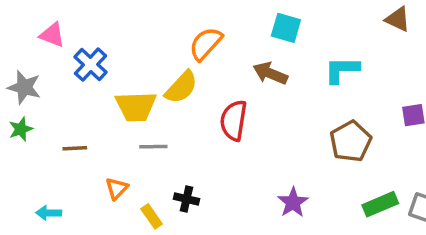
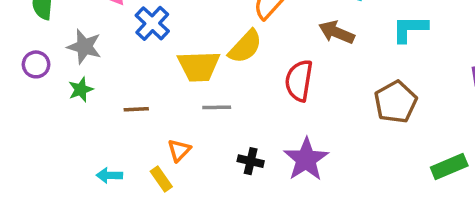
brown pentagon: (351, 141) -> (396, 102), moved
purple star: (293, 202) -> (306, 159), moved, size x1.4
yellow rectangle: (152, 216) -> (161, 179), moved

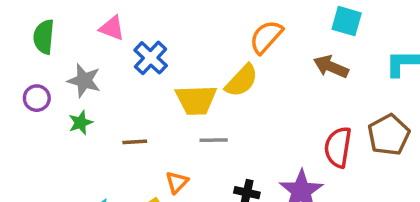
red semicircle: (299, 81) -> (338, 147), moved

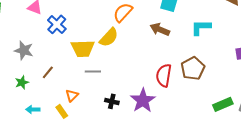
gray star: (84, 81) -> (24, 50), moved
green star: (81, 123) -> (22, 82), moved
brown line: (135, 142) -> (48, 72), turned -48

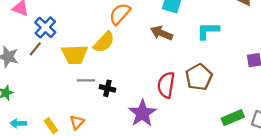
brown line: (48, 72) -> (35, 49), moved
orange triangle: (72, 95) -> (77, 122), moved
black cross: (112, 101) -> (107, 88), moved

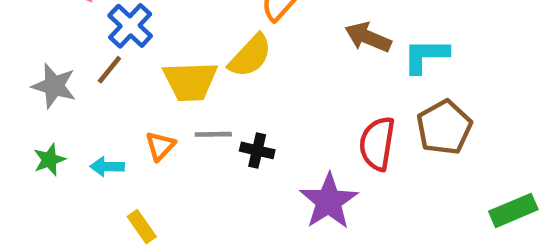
cyan L-shape: (208, 31) -> (426, 56), moved
orange triangle: (77, 122) -> (160, 146), moved
cyan arrow: (18, 123) -> (107, 167), moved

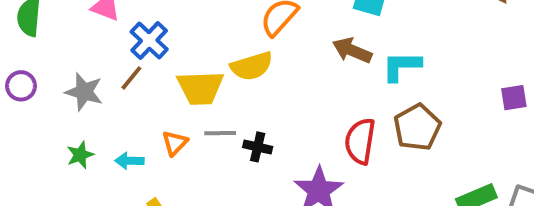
yellow semicircle: (250, 56) -> (252, 66), turned 30

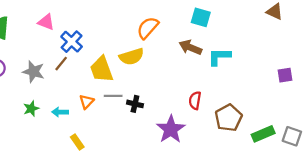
yellow trapezoid: (200, 88) -> (102, 69), turned 72
brown pentagon: (417, 127) -> (228, 118), moved
red semicircle: (360, 141) -> (195, 100), size x0.7

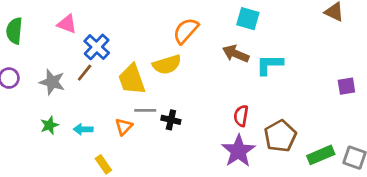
orange triangle: (87, 102) -> (124, 127), moved
purple star: (171, 129) -> (238, 151), moved

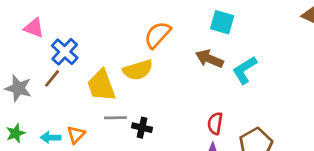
cyan L-shape: (269, 65) -> (245, 70), turned -32
orange triangle: (124, 127) -> (76, 135), moved

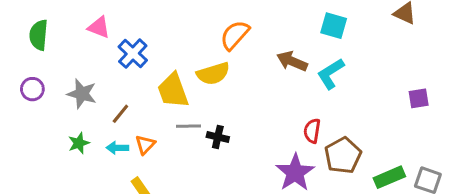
cyan square: (222, 22) -> (334, 26), moved
brown line: (52, 78) -> (120, 114), moved
red semicircle: (215, 123) -> (312, 131), moved

